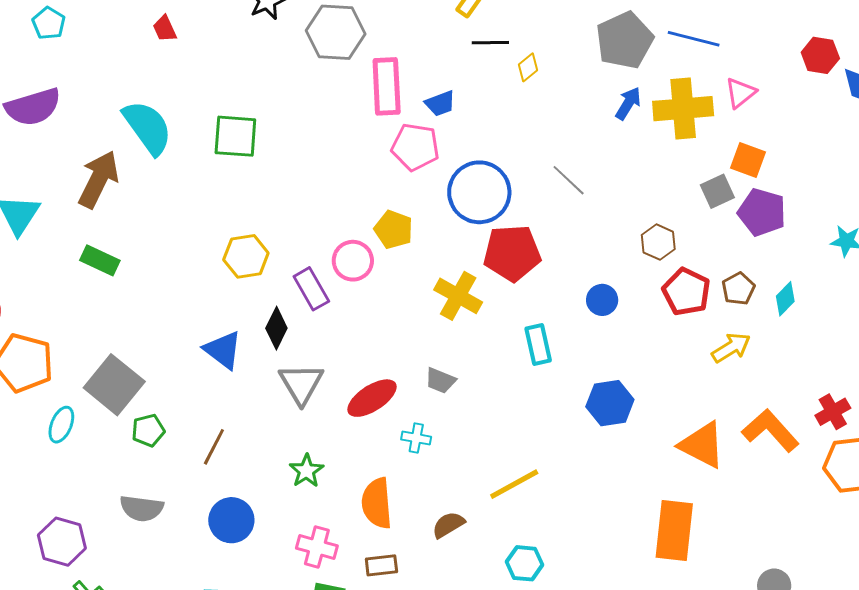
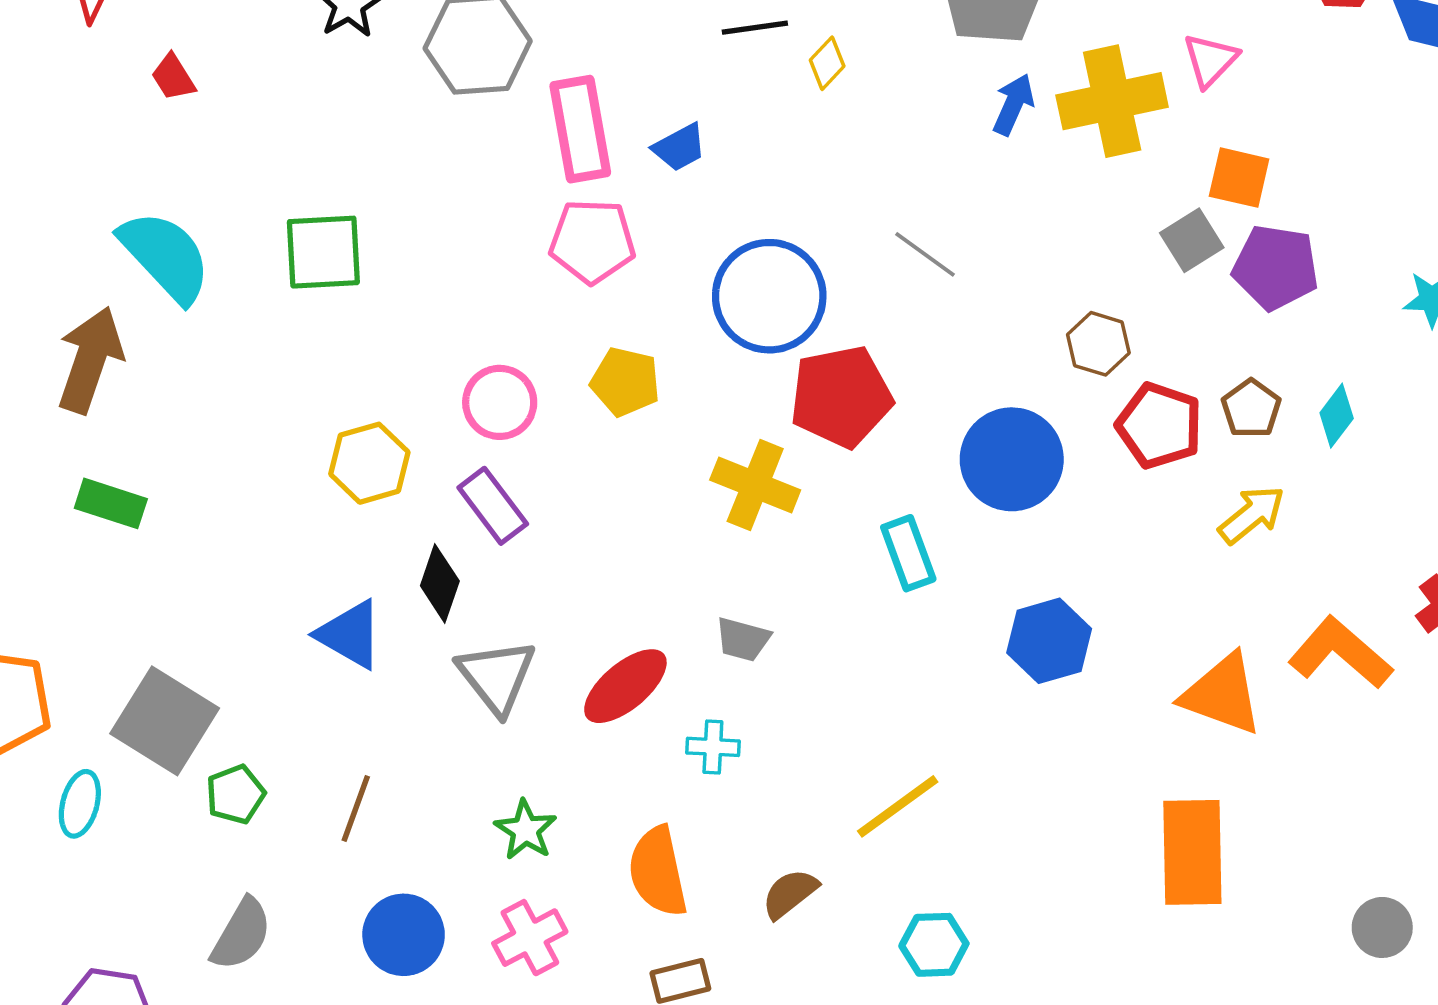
pink pentagon: (415, 147) -> (592, 241), moved
pink circle: (353, 261) -> (500, 402), moved
blue circle: (602, 300) -> (1012, 459), size x1.8
gray semicircle: (142, 508) -> (241, 934), turned -60
pink cross: (317, 547) -> (530, 938), moved, turned -36

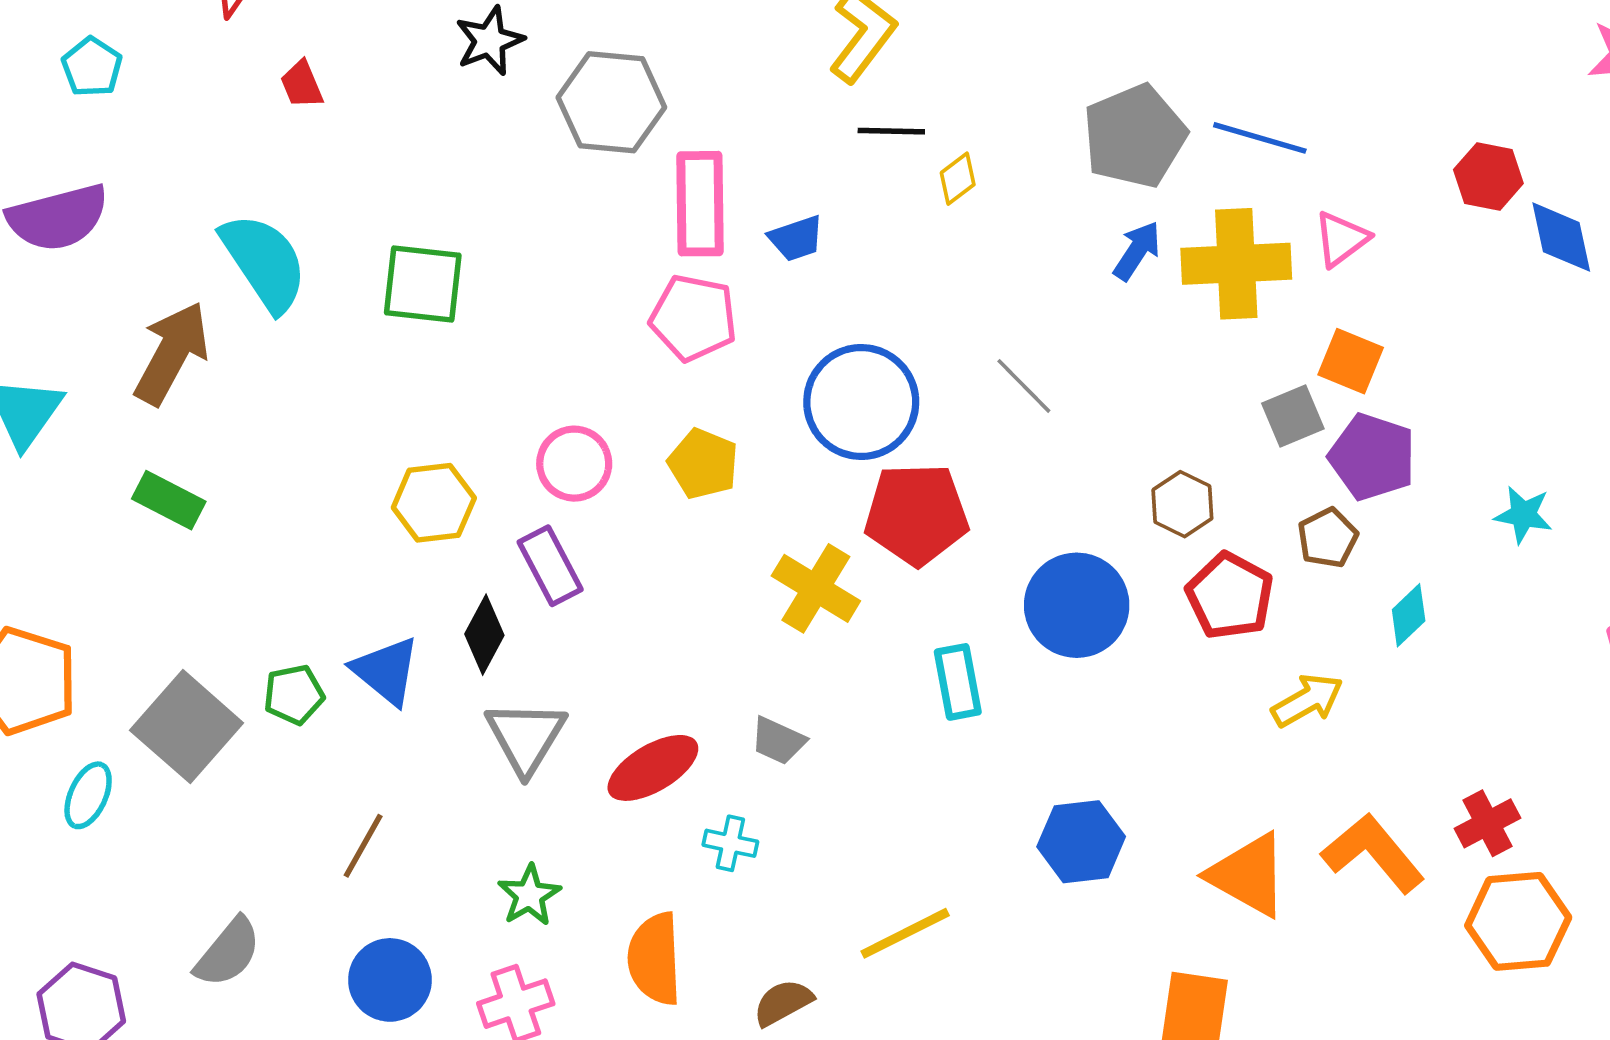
brown pentagon: (1251, 409) -> (1328, 538), moved
blue hexagon: (1049, 641) -> (1081, 842), moved
green pentagon: (235, 794) -> (294, 695), moved

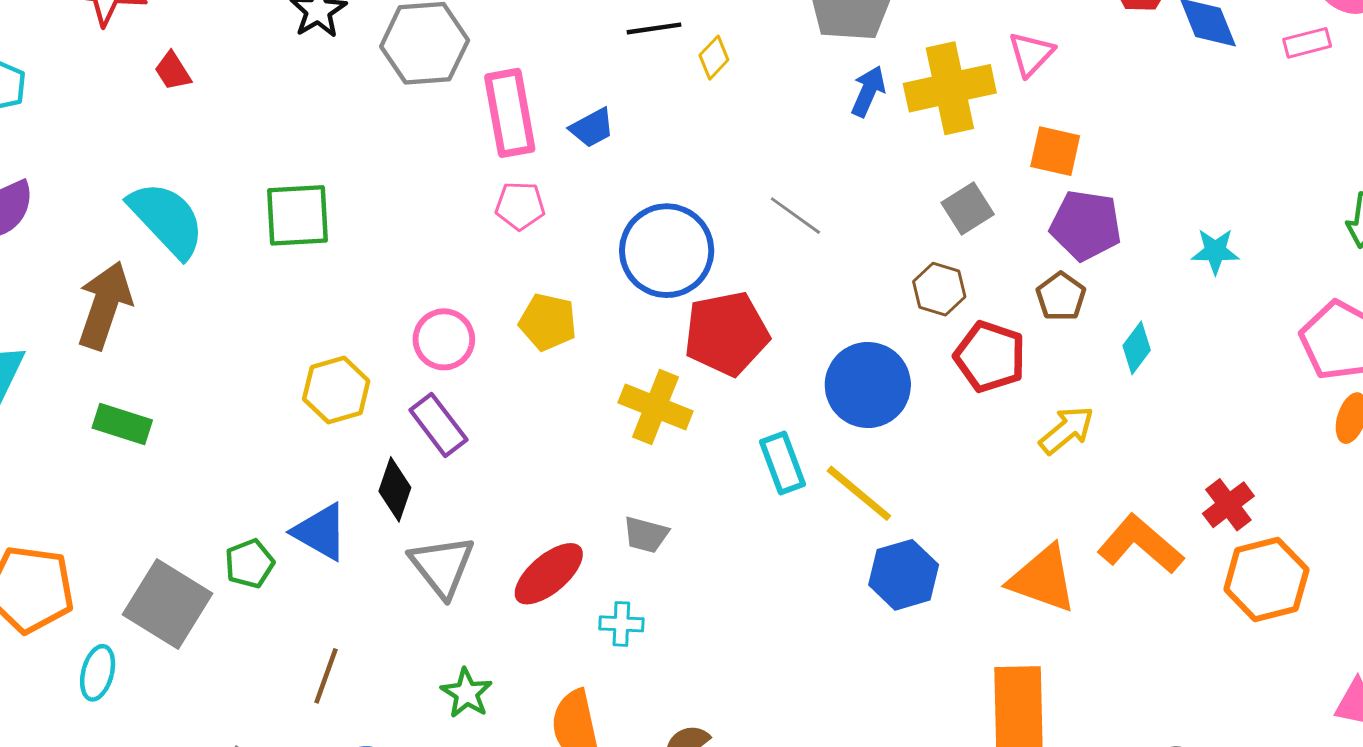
pink pentagon: (693, 318) -> (520, 206), size x0.7
gray square: (1293, 416) -> (968, 208), moved
yellow line: (905, 933) -> (859, 493), moved, turned 76

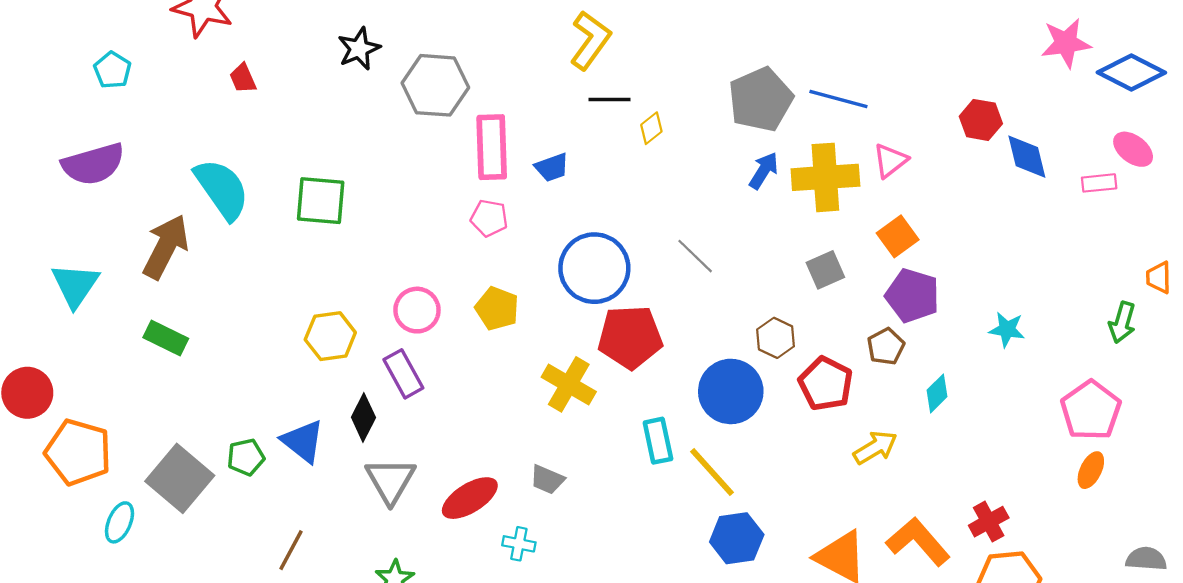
orange square: (1055, 151) -> (898, 236), turned 33
brown hexagon: (939, 289) -> (776, 338), moved

